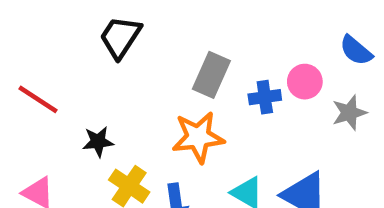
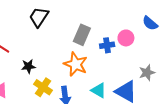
gray star: (349, 113) -> (147, 73), moved
orange star: (198, 137) -> (76, 64), turned 30

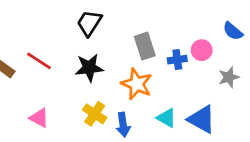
gray rectangle: (82, 35) -> (145, 46), turned -42
black star: (28, 66) -> (89, 68), moved, size x1.5
gray star: (147, 73) -> (229, 77), moved

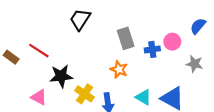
blue semicircle: (233, 31) -> (198, 26), turned 90
black star: (89, 68) -> (61, 76), moved
gray star: (229, 77) -> (195, 64), turned 30
orange star: (137, 84) -> (119, 69), size x0.7

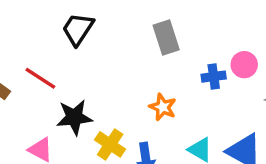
black trapezoid: (80, 19) -> (78, 29), moved
gray rectangle: (126, 38) -> (166, 37), moved

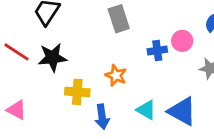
black star: (74, 117) -> (52, 57), moved
yellow cross: (110, 144) -> (77, 92), moved, turned -30

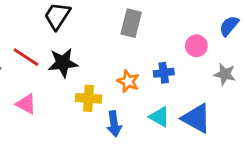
gray rectangle: (119, 19) -> (131, 23), turned 32
blue cross: (157, 51) -> (164, 73), moved
pink triangle: (17, 110) -> (26, 104), moved

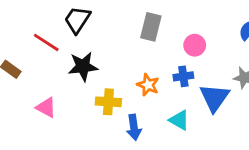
pink circle: (196, 46) -> (195, 45), moved
red line: (26, 57) -> (46, 42), moved
blue triangle: (196, 118) -> (215, 98), moved, turned 36

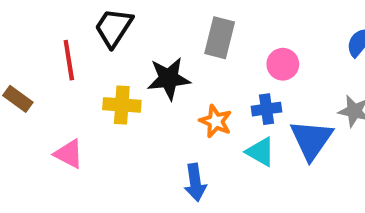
red line: (46, 42) -> (69, 60), turned 48
black star: (83, 66) -> (169, 78), moved
yellow cross: (108, 102) -> (122, 105), moved
cyan triangle: (179, 120) -> (260, 152), moved

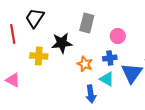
blue arrow: (195, 182) -> (91, 94), moved

